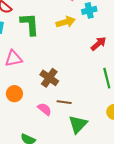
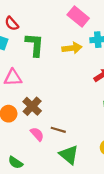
brown cross: (49, 78) -> (32, 106), moved
green triangle: (78, 124) -> (69, 155), turned -42

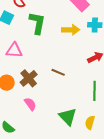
brown line: (58, 130) -> (58, 72), moved
green triangle: (69, 155) -> (68, 117), moved

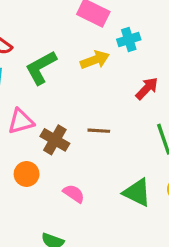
green L-shape: (37, 23) -> (41, 67), turned -110
brown cross: (29, 78) -> (55, 140), moved

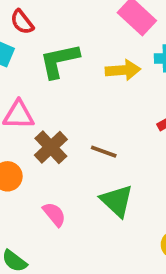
green triangle: (137, 192) -> (117, 201), moved

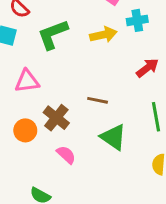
brown cross: (51, 147) -> (56, 118), moved

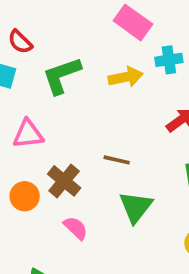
green triangle: (113, 137) -> (136, 207), turned 32

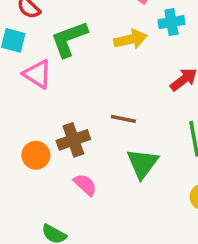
pink triangle: (28, 134) -> (37, 74), moved, turned 40
brown cross: (64, 181) -> (73, 140), turned 32

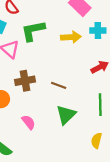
brown cross: (73, 140) -> (25, 81), moved

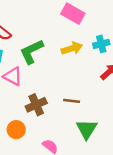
cyan cross: (98, 31) -> (101, 44), moved

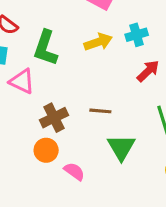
green L-shape: (32, 52) -> (46, 48), turned -44
orange circle: (16, 130) -> (46, 150), moved

